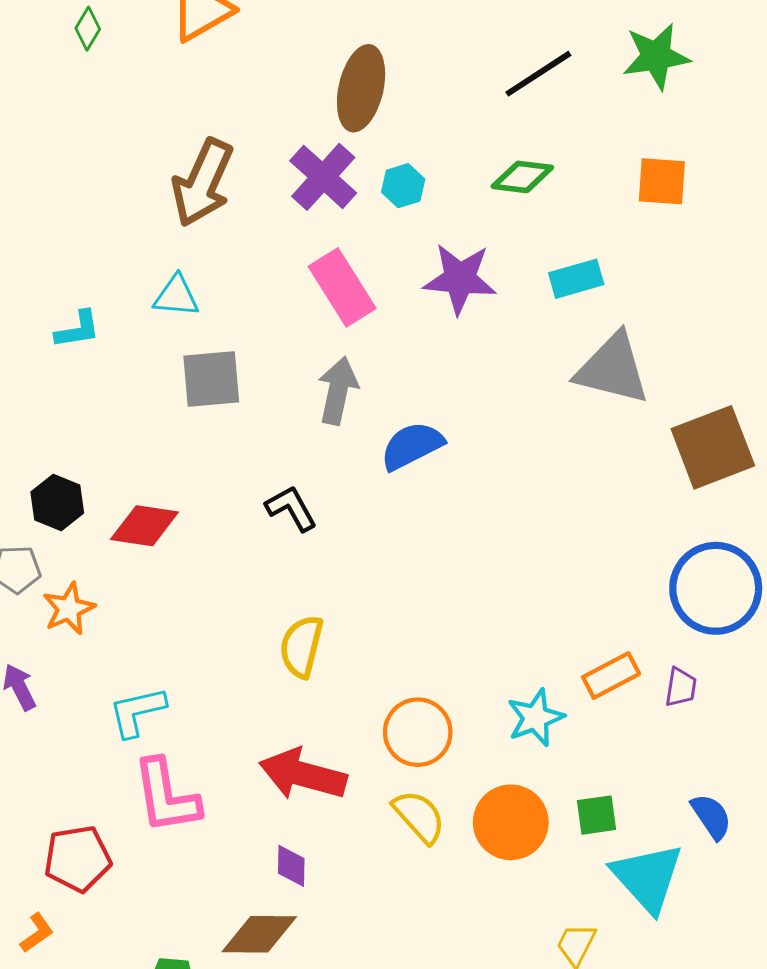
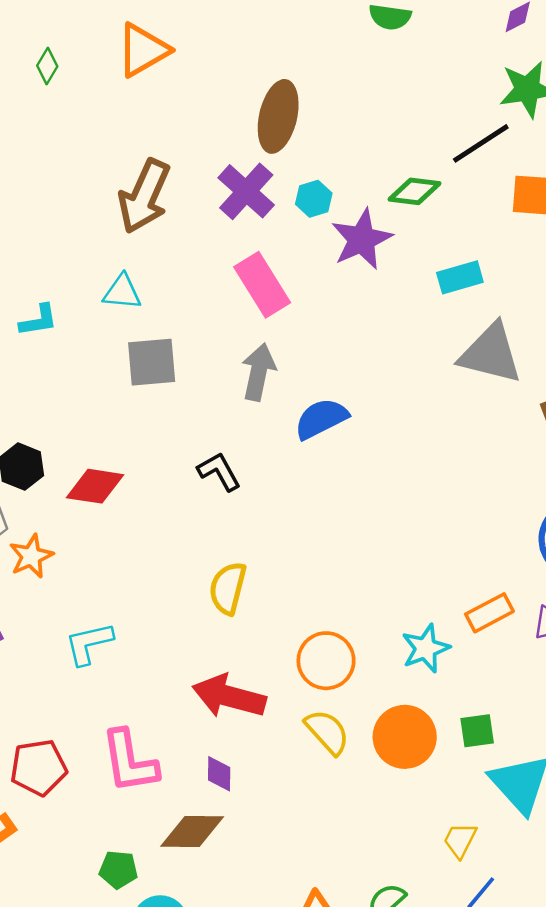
black line: (538, 74) -> (481, 143), moved
purple star: (460, 279) -> (362, 239), moved, turned -30
pink L-shape: (166, 796) -> (129, 761), moved

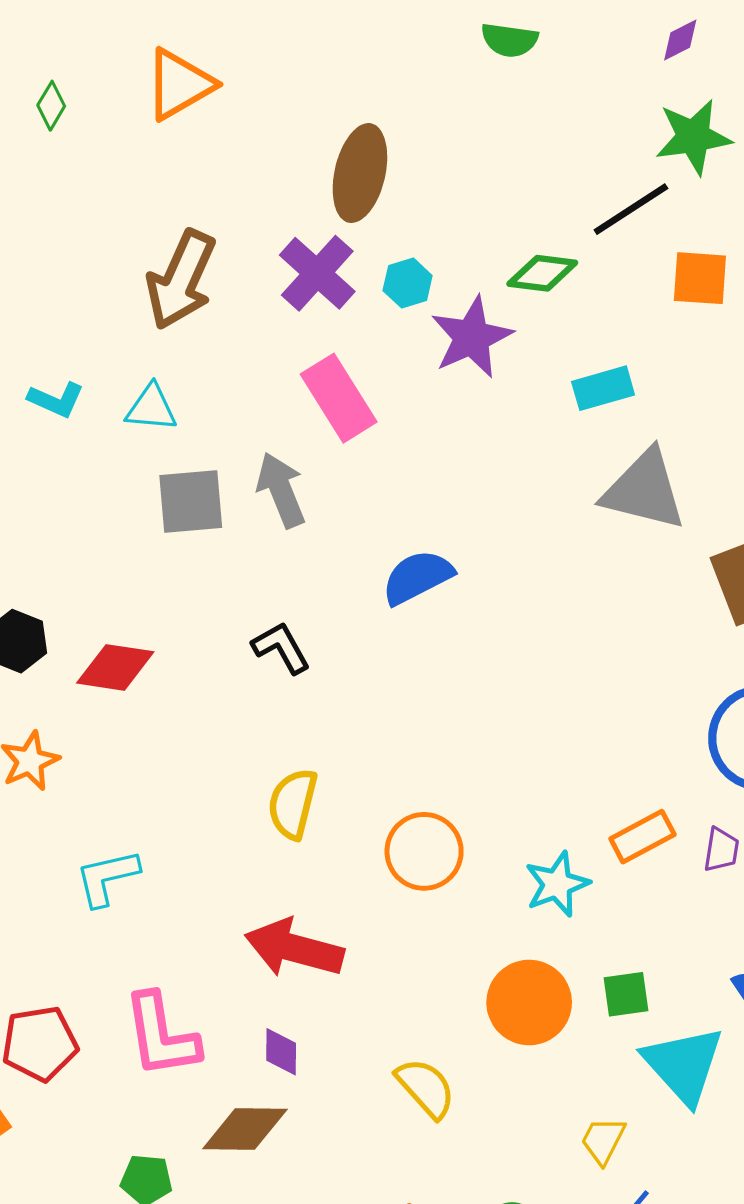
cyan L-shape: (39, 320) -> (56, 400), moved, turned 33
gray arrow: (258, 372) -> (281, 490), moved, turned -34
orange circle: (326, 661) -> (424, 851), moved
yellow semicircle: (327, 732) -> (426, 1088), moved

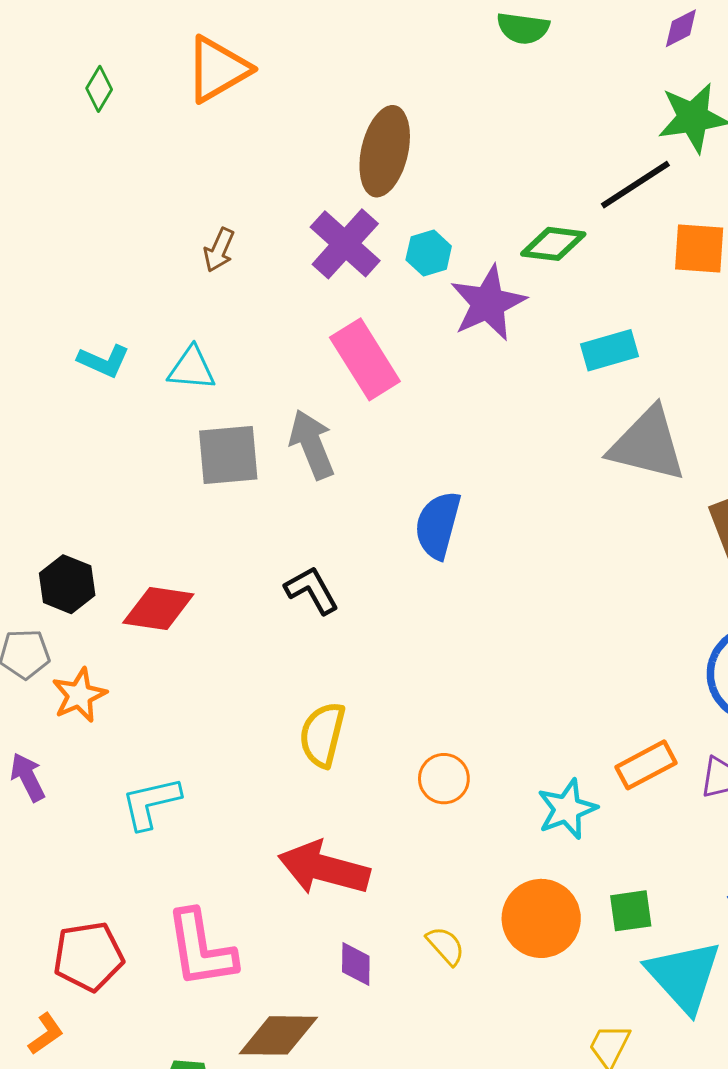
brown arrow: (181, 280) -> (219, 250), size x0.5
blue semicircle: (417, 577) -> (438, 525), turned -48
orange circle: (424, 851) -> (444, 779), size x0.7
purple diamond: (281, 1052) -> (356, 964), moved
yellow semicircle: (426, 1088) -> (445, 946), moved, size x0.7

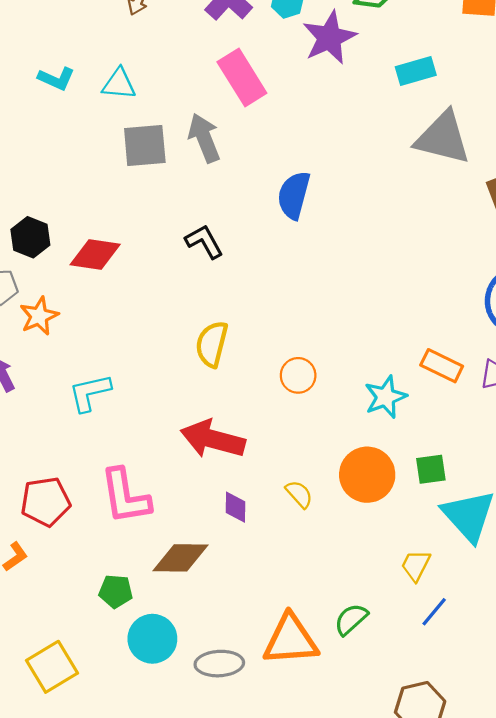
orange rectangle: (646, 765) -> (442, 366), turned 54

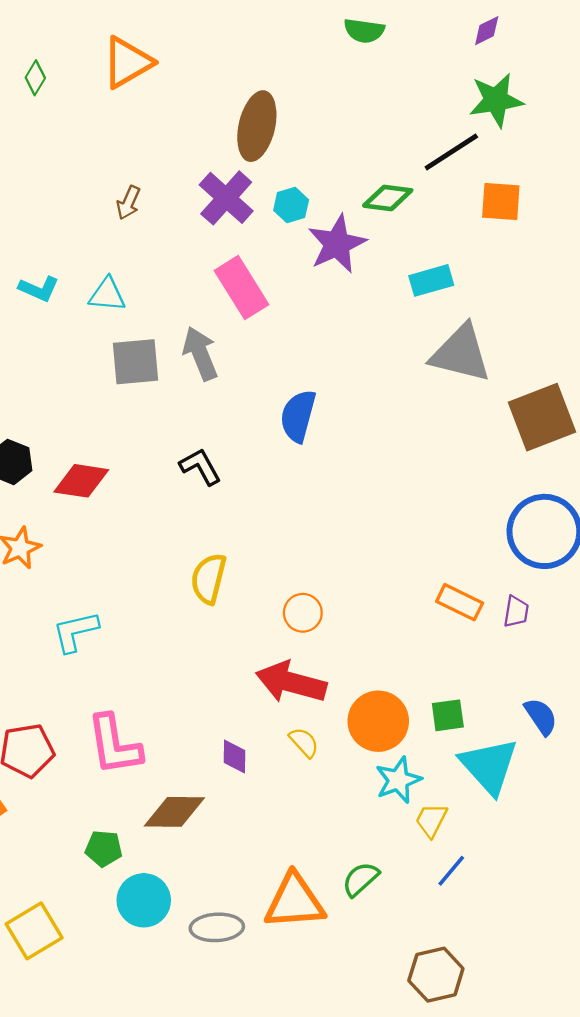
cyan star: (386, 397) -> (398, 780), moved
red arrow: (213, 439) -> (291, 682), moved

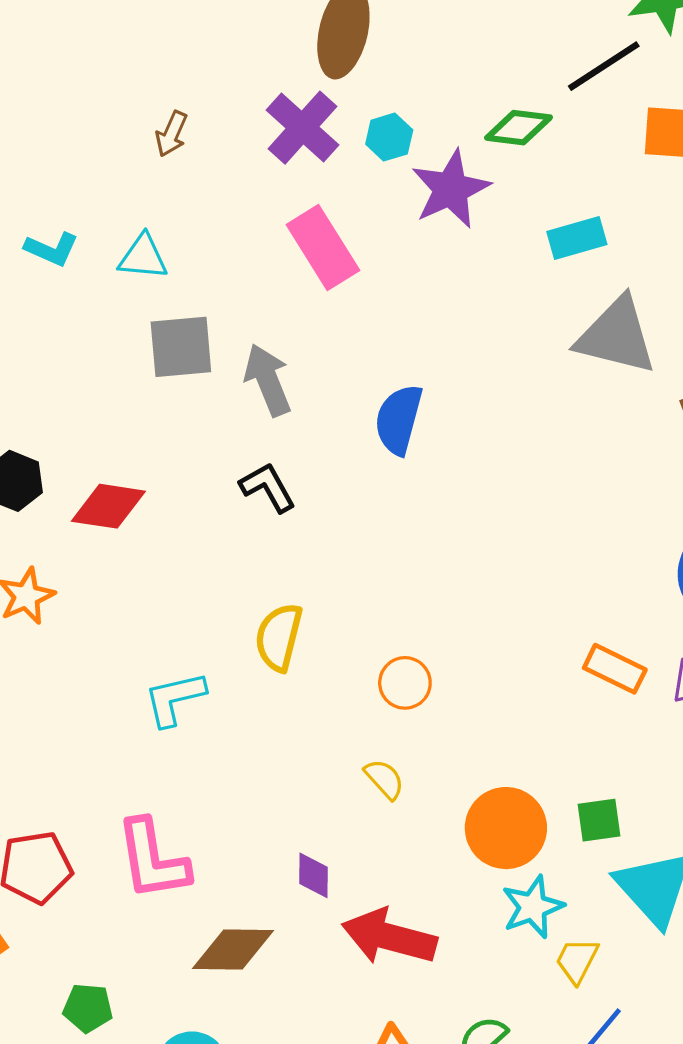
gray arrow: (200, 354) -> (268, 380), moved
cyan L-shape: (75, 632) -> (175, 699), moved
red arrow: (291, 682) -> (389, 937), moved
yellow semicircle: (304, 742) -> (384, 779), moved
green pentagon: (104, 848) -> (88, 1008), moved

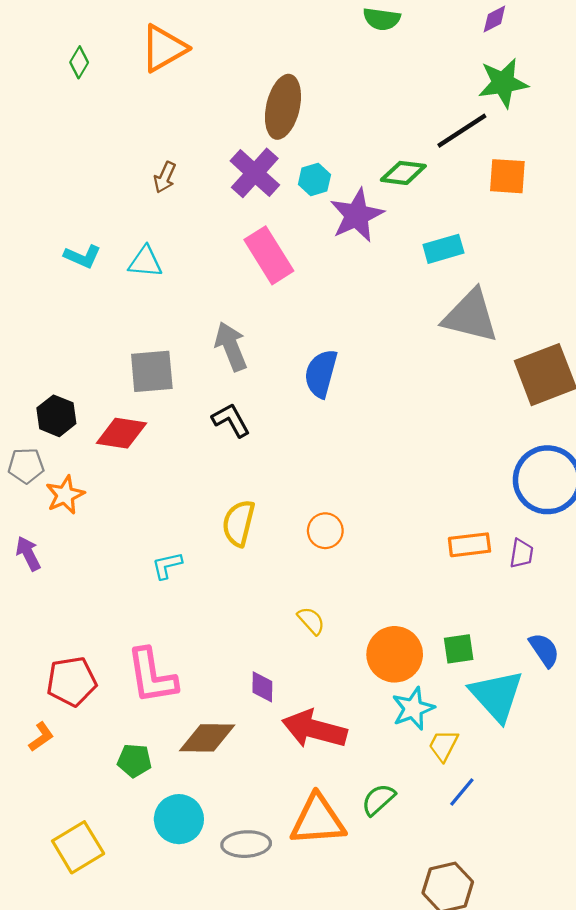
gray square: (181, 347) -> (152, 371), moved
orange rectangle: (615, 669) -> (469, 545), turned -33
orange circle: (405, 683) -> (325, 531), moved
cyan L-shape: (175, 699) -> (167, 565), size x0.7
green pentagon: (88, 1008) -> (134, 761), moved

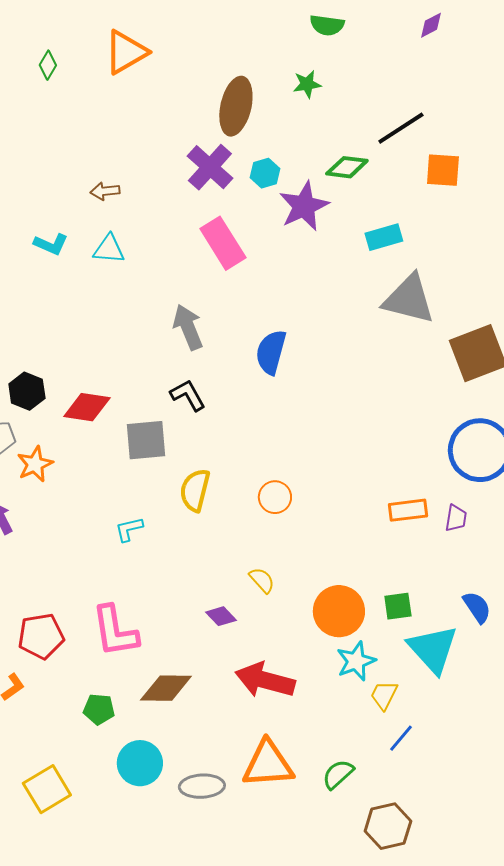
green star: (503, 83) -> (307, 84), moved, size x0.6
brown arrow: (165, 177) -> (105, 191), moved, turned 60
gray square: (152, 371) -> (146, 440), moved
purple diamond: (262, 687) -> (221, 616), moved, turned -44
green semicircle: (378, 800) -> (338, 774), moved

